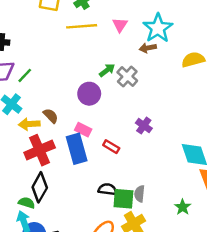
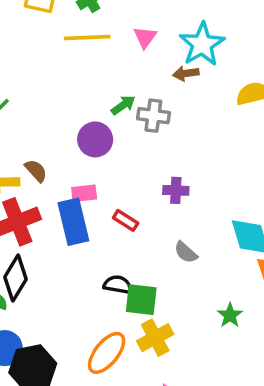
gray cross: (127, 77) -> (153, 116), turned -36
purple cross: (144, 126) -> (176, 190), turned -35
pink rectangle: (83, 130) -> (84, 193), turned -35
gray semicircle: (139, 194) -> (186, 252), moved, turned -56

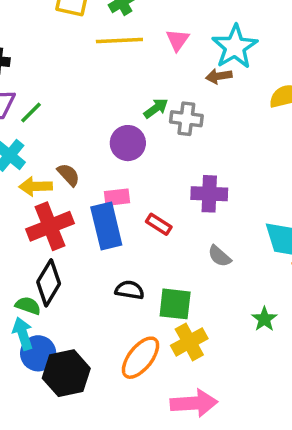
purple cross: (176, 190) -> (209, 194), size x1.4
black semicircle: (118, 285) -> (130, 290), moved

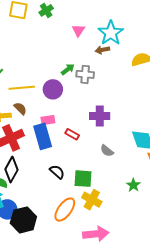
yellow line: (119, 41) -> (22, 88), moved
black semicircle: (130, 290) -> (57, 172), turned 35
yellow cross: (189, 342) -> (92, 200), turned -30

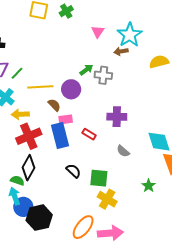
brown semicircle: (20, 108) -> (54, 105), moved
orange ellipse: (65, 210) -> (83, 227), moved

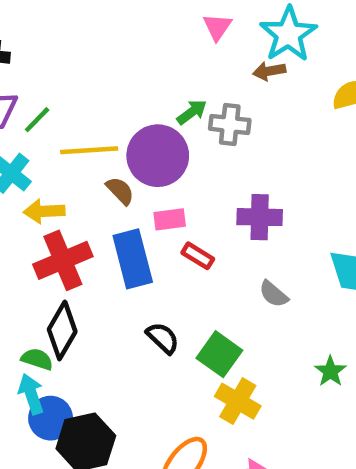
purple circle: (71, 89) -> (158, 156), size x1.4
pink rectangle: (66, 119) -> (170, 219), moved
green square: (99, 178) -> (219, 354), turned 30

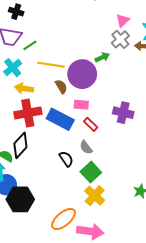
gray cross: (230, 124) -> (120, 39), moved, turned 30
blue rectangle: (133, 259) -> (60, 119), turned -60
gray semicircle: (274, 294) -> (86, 147), moved

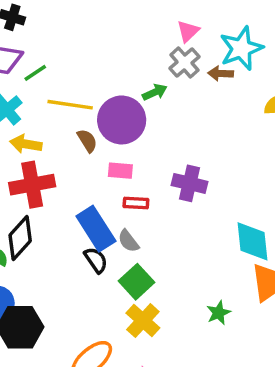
blue rectangle: (60, 119) -> (96, 229), moved, turned 30
red rectangle: (91, 124) -> (136, 203), turned -40

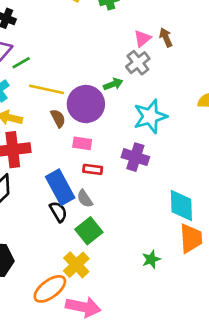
cyan star: (241, 48) -> (150, 116), moved
brown arrow: (221, 73) -> (166, 37), moved, turned 60
yellow cross: (143, 321) -> (76, 265), moved

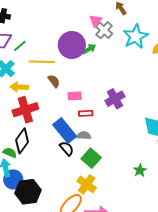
pink triangle: (142, 38) -> (96, 21), moved
purple circle: (86, 104) -> (72, 45), moved
cyan star: (150, 116) -> (135, 36), moved
purple cross: (135, 157) -> (115, 99), turned -36
gray semicircle: (85, 199) -> (84, 135), turned 136

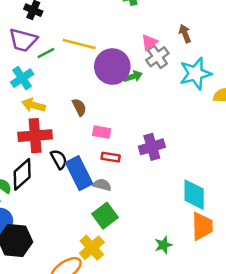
yellow line: (42, 62) -> (79, 44), moved
black semicircle: (67, 148) -> (59, 159), moved

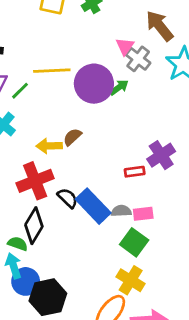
brown arrow: (185, 34) -> (160, 26), size x1.6
yellow arrow: (33, 105) -> (49, 146), moved
brown semicircle: (79, 107) -> (72, 137), turned -90
pink rectangle: (102, 132) -> (143, 214), moved
red rectangle: (111, 157) -> (135, 172), moved

